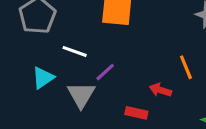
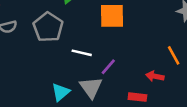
cyan triangle: (43, 78) -> (61, 92), moved

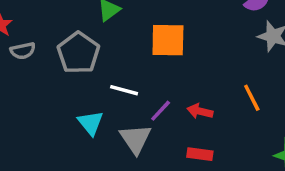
red arrow: (155, 76) -> (200, 111), moved
cyan triangle: (61, 92) -> (91, 123), moved, turned -30

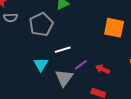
orange square: (168, 40) -> (114, 28), moved
white line: (124, 90) -> (63, 50), turned -42

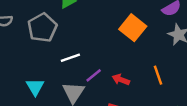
orange square: (114, 28) -> (133, 28), turned 30
cyan triangle: (41, 64) -> (35, 87), moved

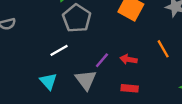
gray pentagon: (42, 28) -> (77, 18), moved
white line: (70, 58) -> (59, 50), moved

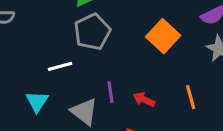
purple line: (102, 60) -> (111, 92), turned -63
gray triangle: (86, 80) -> (84, 112), turned -30

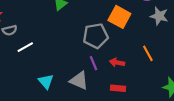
gray pentagon: (92, 32) -> (96, 36), moved, turned 30
white line: (60, 66) -> (25, 47), moved

